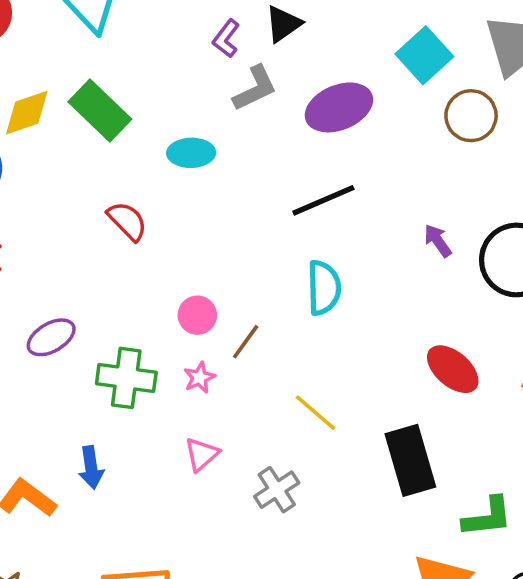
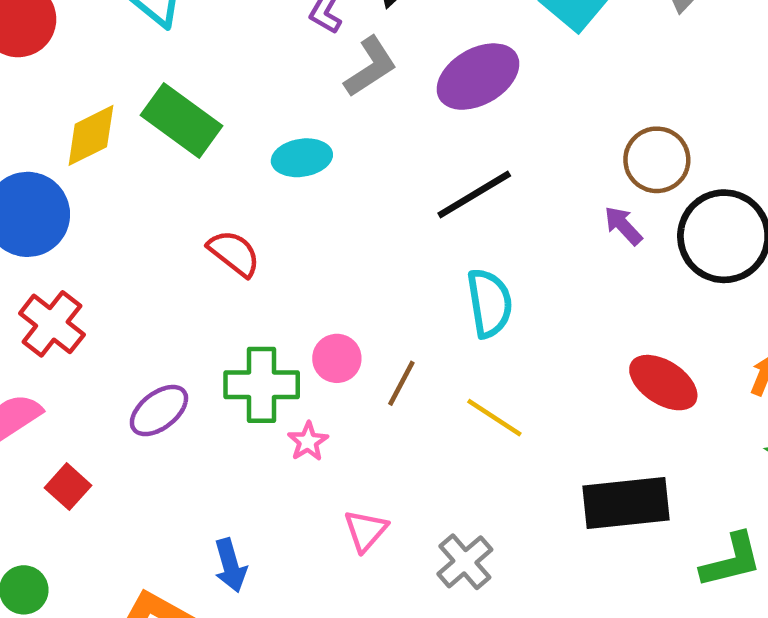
brown circle: (471, 116) -> (657, 160), moved
green cross: (126, 378) -> (262, 385), moved
pink star: (199, 378) -> (308, 442), moved
yellow line: (316, 413) -> (494, 418), moved
black rectangle: (410, 460) -> (626, 503), turned -72

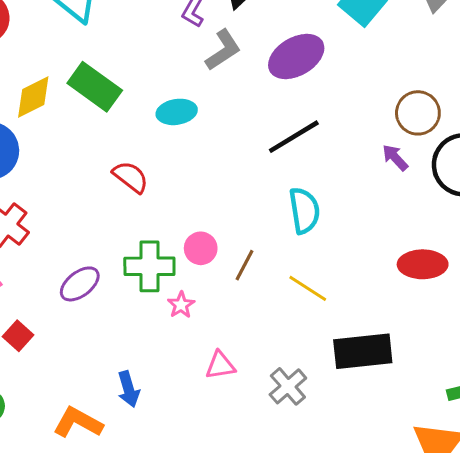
red ellipse: (663, 383) -> (423, 264), turned -33
black rectangle: (626, 503) -> (363, 351), moved
pink triangle: (366, 531) -> (220, 365), turned 40

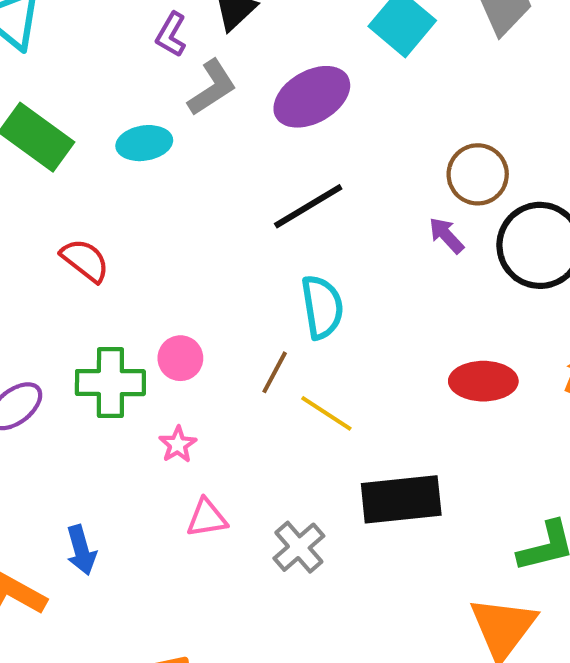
cyan ellipse: (177, 112) -> (144, 143), moved
brown line: (245, 265) -> (275, 372), moved
pink star: (181, 305) -> (178, 444), moved

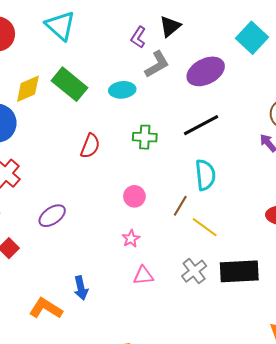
red semicircle: (85, 260) -> (90, 146), turned 70
green cross: (110, 383) -> (145, 137), moved, size x0.7
gray cross: (299, 547) -> (194, 271), moved

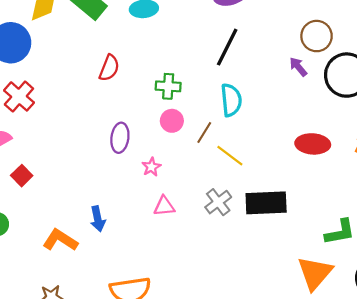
black line: (201, 125) -> (227, 47), turned -36
green cross: (145, 137) -> (168, 86), moved
pink circle: (134, 196) -> (172, 121), moved
purple ellipse: (52, 216) -> (120, 138), moved, turned -48

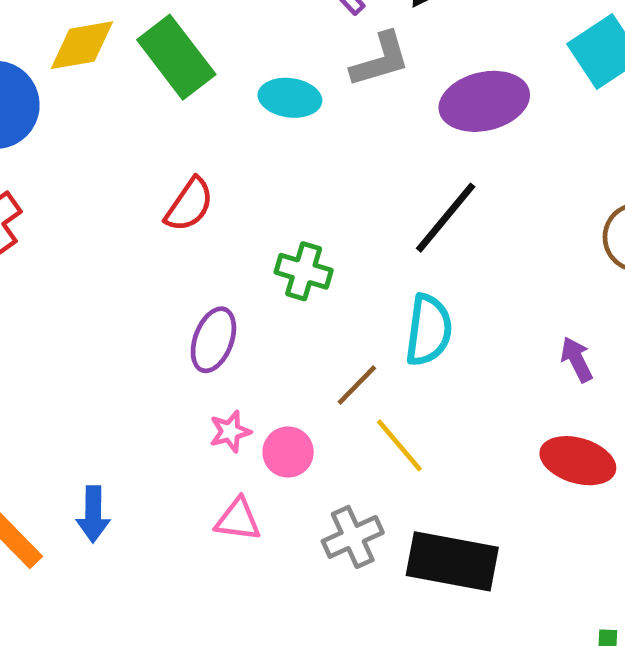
purple arrow: (298, 67) -> (577, 360), moved
pink circle: (172, 121) -> (288, 452), moved
purple ellipse: (120, 138) -> (213, 340), moved

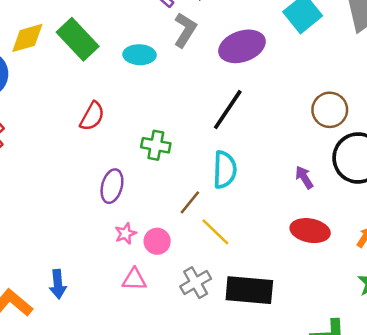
gray L-shape: (380, 60) -> (185, 30), turned -36

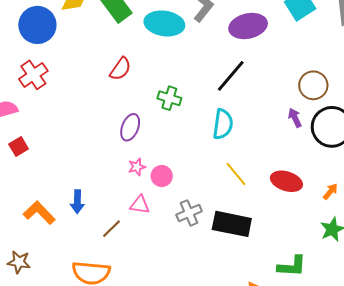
cyan ellipse: (140, 55) -> (164, 23), size x1.5
purple arrow: (304, 177) -> (295, 118), moved
brown line: (190, 202) -> (112, 229), moved
yellow line: (215, 232) -> (236, 174), moved

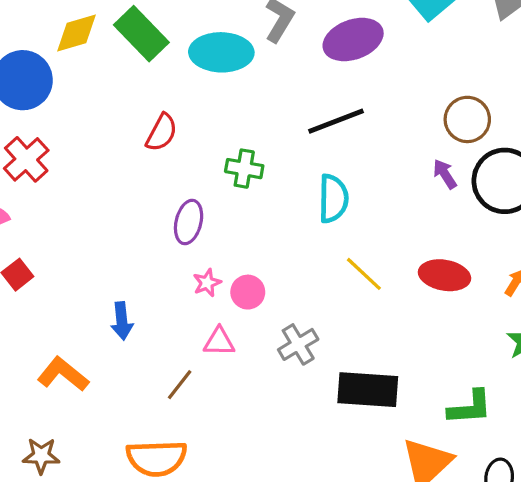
black line: (231, 76) -> (336, 121), turned 36
blue arrow: (77, 202) -> (122, 321), moved
black rectangle: (232, 224) -> (368, 390), moved

